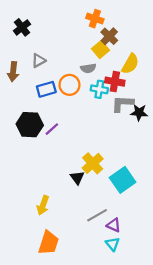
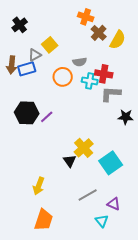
yellow square: (100, 50) -> (50, 45), moved
yellow semicircle: (130, 64) -> (118, 40), moved
blue rectangle: (46, 89) -> (27, 69), moved
black star: (139, 112) -> (126, 117), moved
purple triangle: (114, 225) -> (114, 204), moved

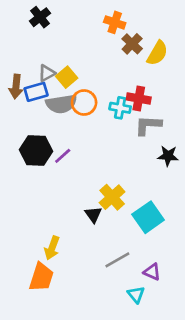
black cross: (20, 25) -> (40, 17), moved
yellow square: (50, 45) -> (67, 77), moved
gray semicircle: (80, 62) -> (61, 104), moved, size x1.6
orange trapezoid: (44, 220) -> (41, 277), moved

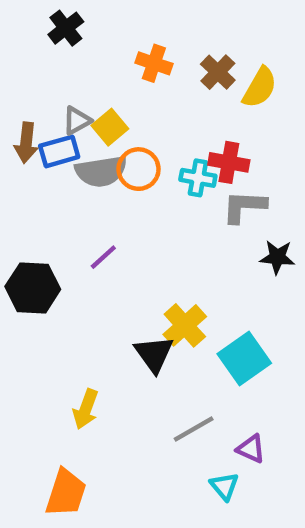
orange cross: (115, 22) -> (154, 63), moved
black hexagon: (36, 151) -> (33, 288), moved
black triangle: (93, 215) -> (154, 354), size x1.4
orange trapezoid: (41, 277) -> (66, 493), moved

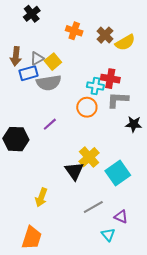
yellow semicircle: (260, 88) -> (125, 42), turned 30
brown arrow: (26, 143) -> (16, 56), moved
orange circle: (139, 169) -> (87, 107), moved

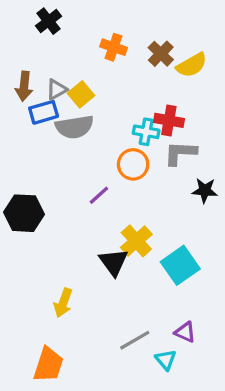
purple line: (50, 124) -> (99, 195), moved
gray line: (93, 207) -> (135, 340), moved

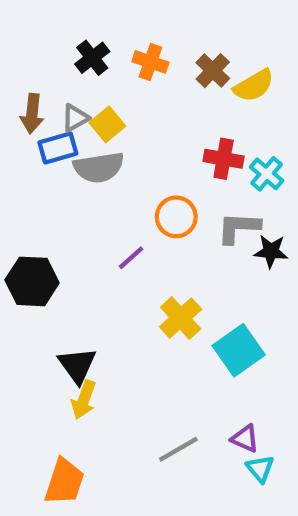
black cross: (48, 21) -> (92, 58), moved
cyan cross: (146, 132) -> (267, 174), moved, turned 30
gray L-shape: (180, 153) -> (239, 228), moved
black triangle: (114, 262) -> (77, 365), moved
cyan triangle: (166, 360) -> (260, 469), moved

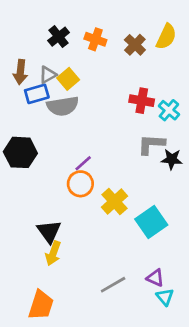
yellow semicircle: (254, 86) -> (166, 37), moved, turned -35
orange circle: (176, 217) -> (80, 184), moved
black hexagon: (32, 281) -> (20, 152), moved

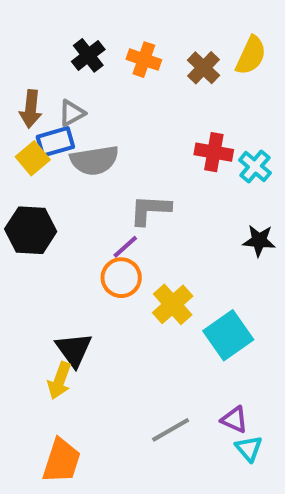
yellow square: (68, 79) -> (33, 158), moved
gray L-shape: (151, 144) -> (150, 210), moved
yellow arrow: (53, 253) -> (59, 381), moved

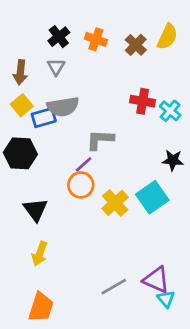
gray triangle: (72, 113) -> (56, 67), moved, turned -30
blue rectangle: (55, 142) -> (44, 118), moved
cyan square: (228, 335) -> (152, 197), moved
black triangle: (74, 350) -> (35, 210), moved
purple triangle: (234, 420) -> (156, 280), size x1.5

